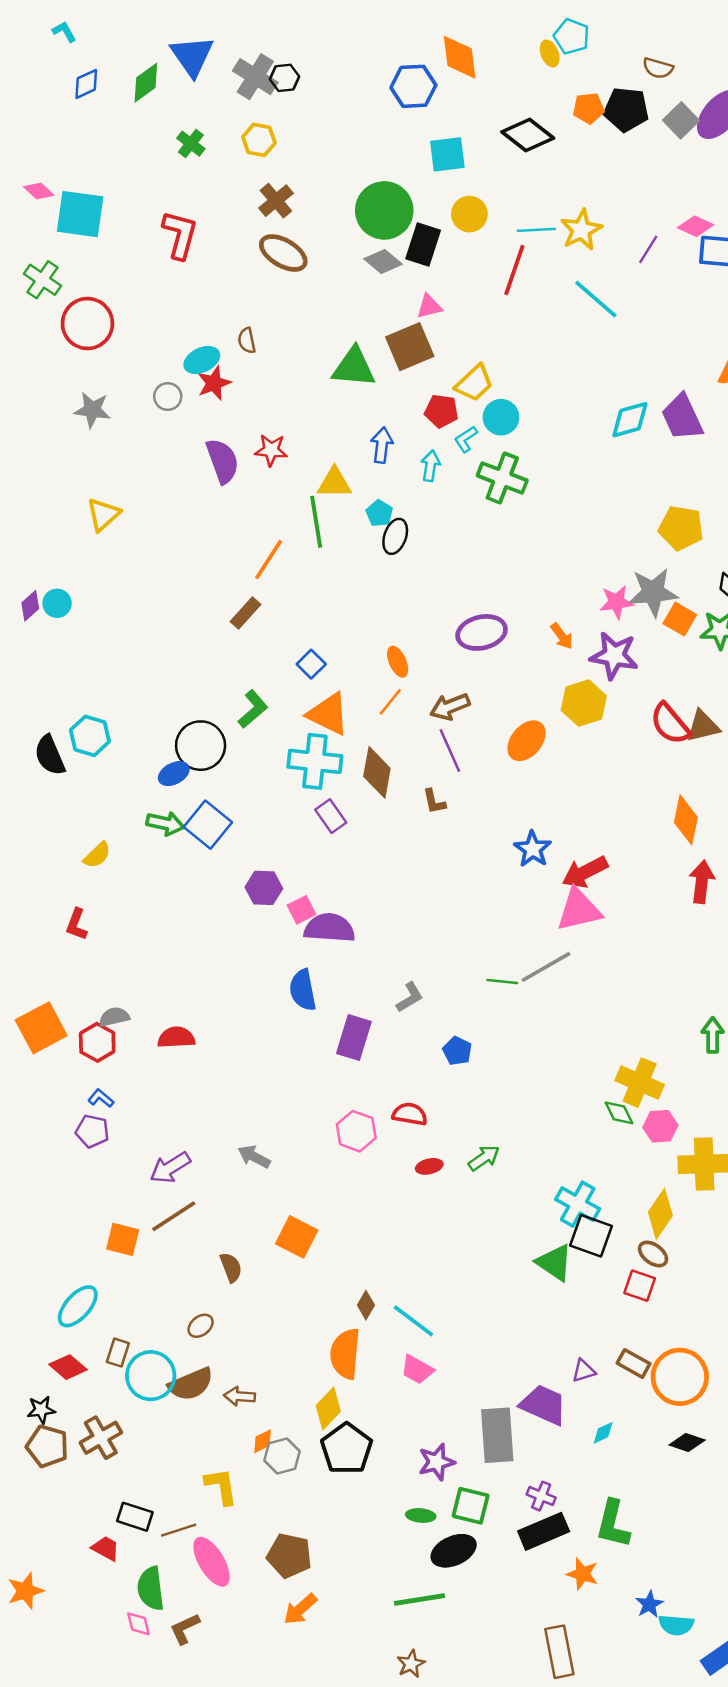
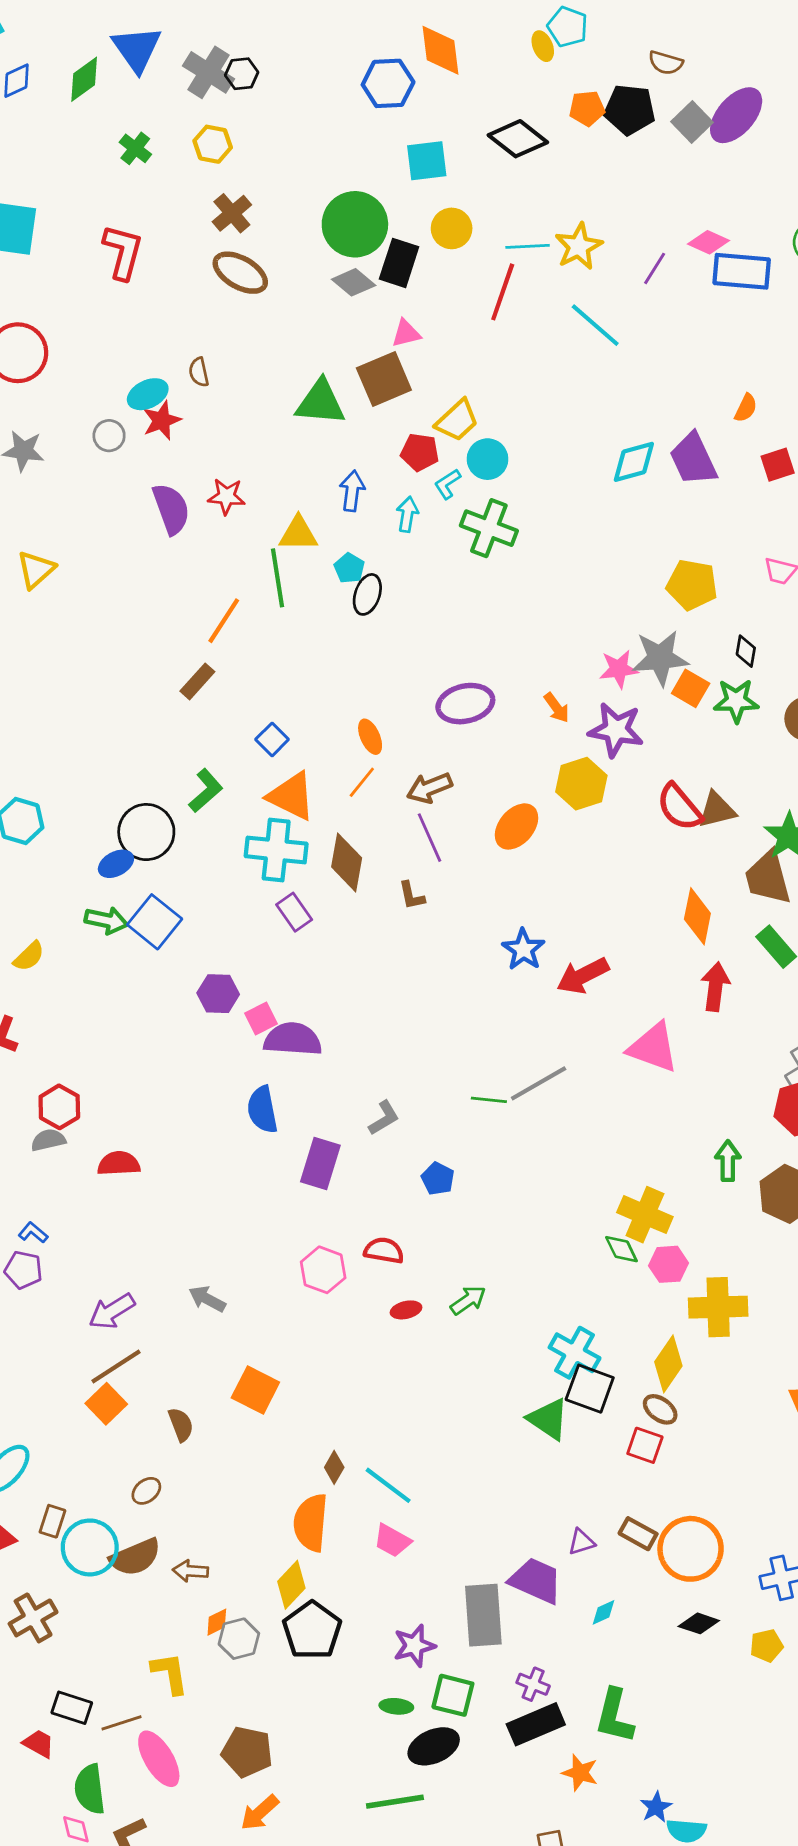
pink triangle: (579, 910) -> (653, 1047), moved, turned 33
red hexagon: (97, 1042) -> (59, 1107), moved
orange square: (123, 1239) -> (106, 1404), moved, turned 32

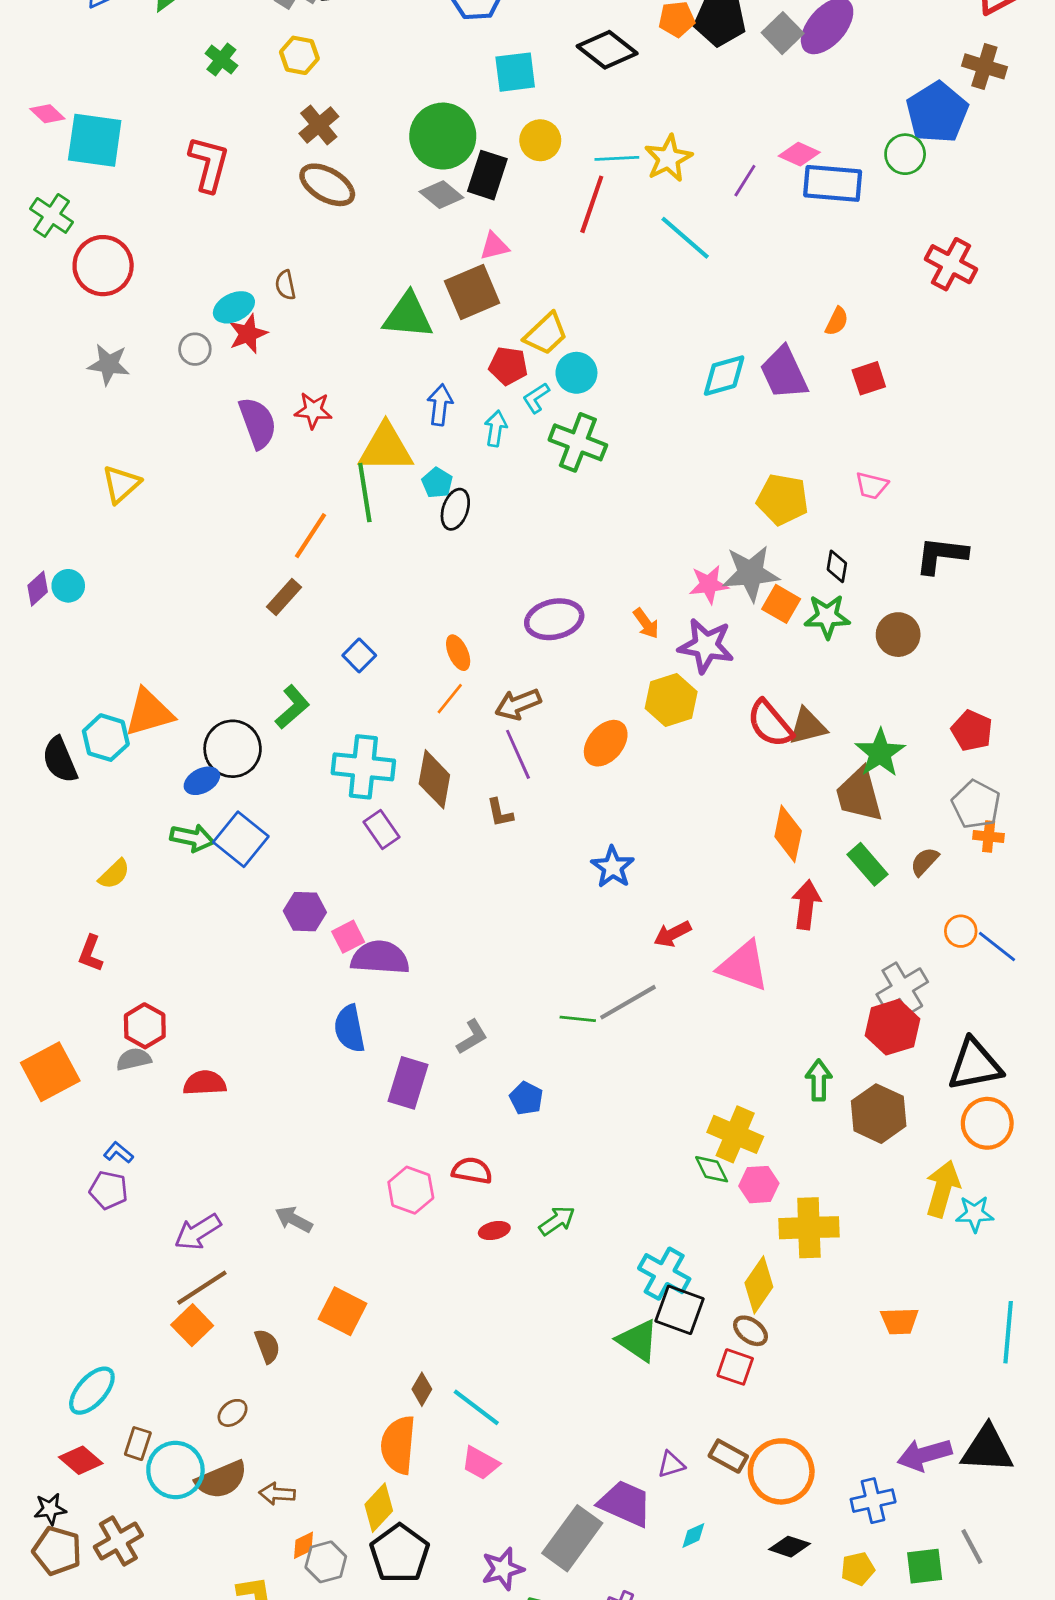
yellow triangle: (298, 534) -> (386, 448), size x1.4
orange triangle: (291, 796) -> (149, 713), moved, turned -42
red arrow: (583, 976) -> (673, 934), moved, size x0.7
gray rectangle: (483, 1615) -> (572, 1538), turned 40

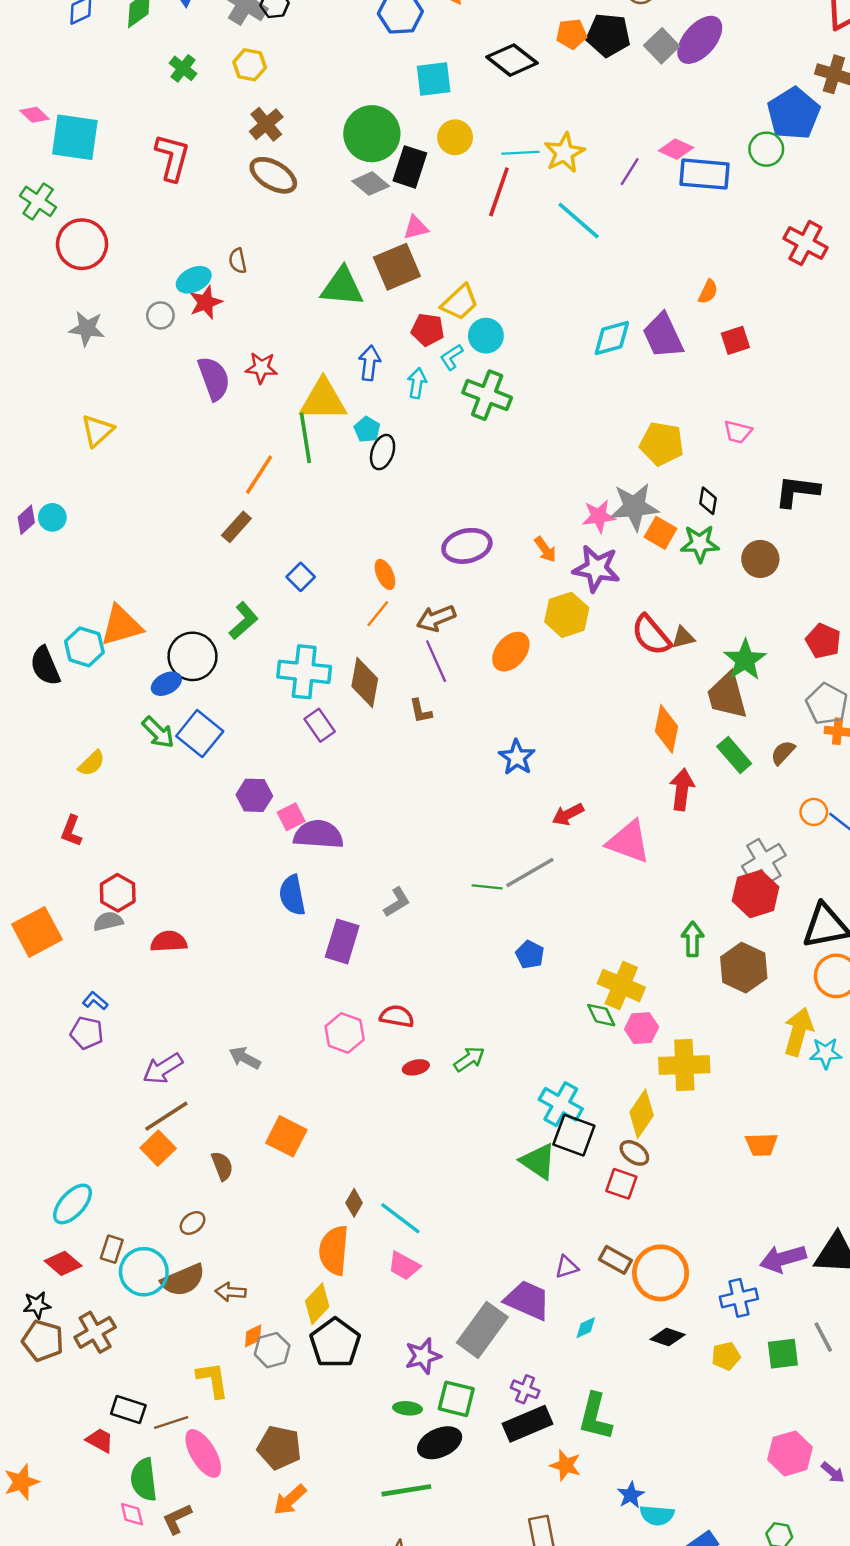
brown triangle: (808, 726) -> (683, 637), size x0.7
green arrow: (192, 838) -> (158, 732), turned 33
blue pentagon: (526, 1098) -> (530, 955), moved

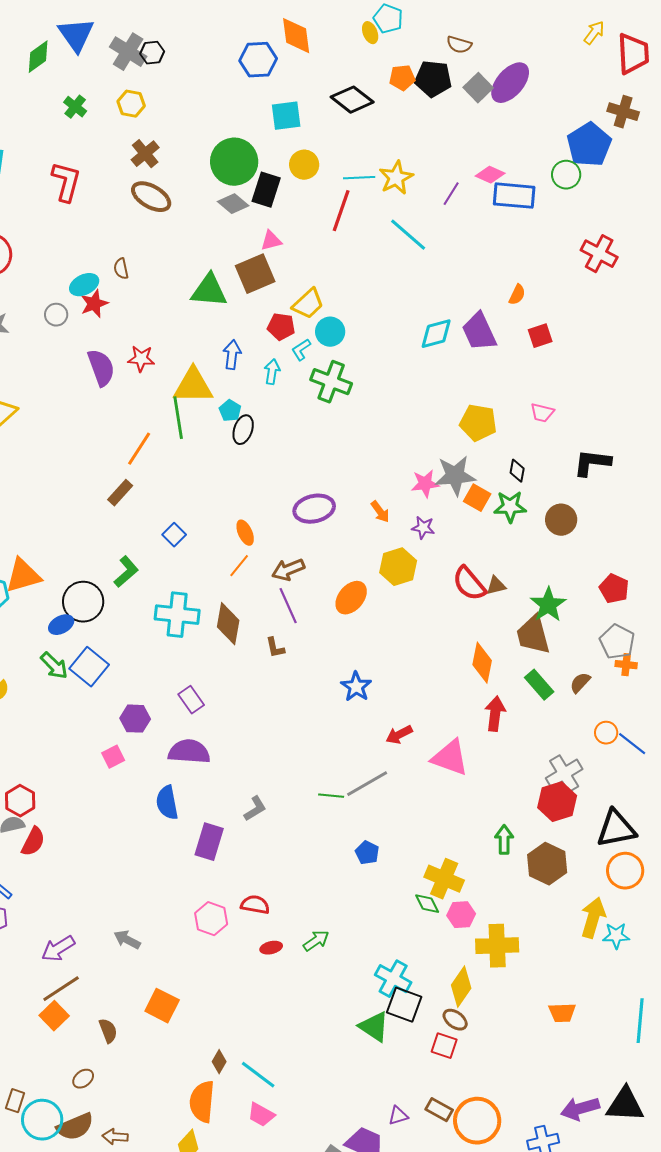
purple star: (596, 568) -> (423, 528), size x0.6
purple rectangle: (320, 725) -> (191, 700), moved
pink square: (291, 817) -> (113, 757), moved
red semicircle: (169, 941) -> (33, 842), moved, turned 120

